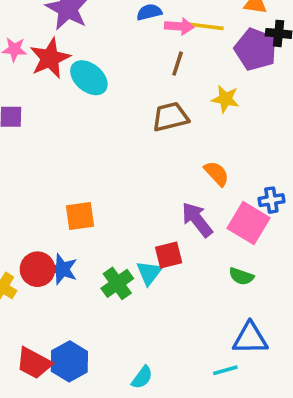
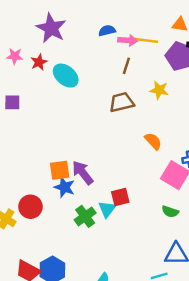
red star: (50, 58) -> (39, 62), size x0.6
purple arrow: (197, 220) -> (83, 173), moved
blue star: (62, 269) -> (64, 187), moved

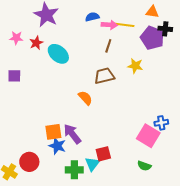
orange semicircle: (153, 141) -> (85, 98), moved
green cross: (85, 216) -> (74, 170), turned 36

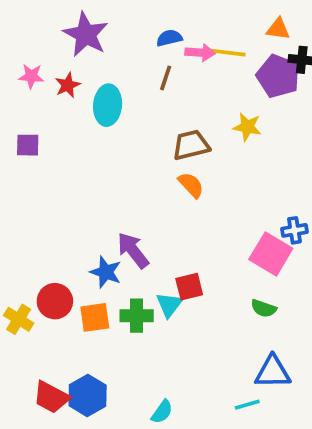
brown line: (108, 46) -> (166, 78), moved
cyan ellipse: (58, 54) -> (108, 105), turned 55
orange semicircle: (85, 98) -> (191, 185), moved
orange square: (53, 132) -> (95, 317), moved

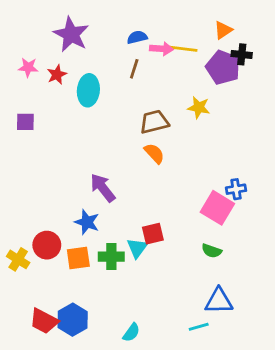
orange triangle: (278, 29) -> (223, 30), turned -42
purple arrow: (133, 250) -> (103, 188), moved

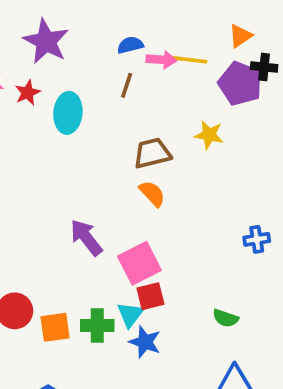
pink square: (217, 208) -> (139, 263), moved, turned 32
blue star: (87, 222) -> (145, 342), moved

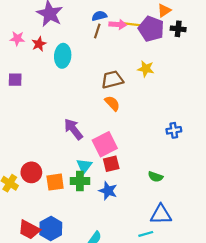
purple pentagon: (240, 84) -> (151, 29), moved
brown line: (127, 85) -> (97, 31), moved
cyan triangle: (130, 315) -> (84, 166), moved

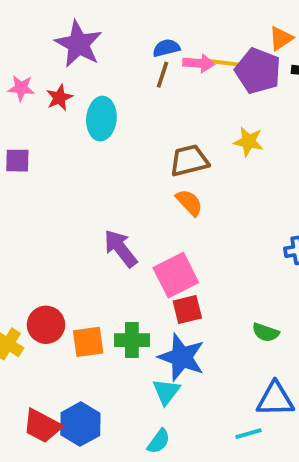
cyan triangle: (84, 166) -> (166, 392), moved
blue star: (108, 191) -> (182, 357), size x1.4

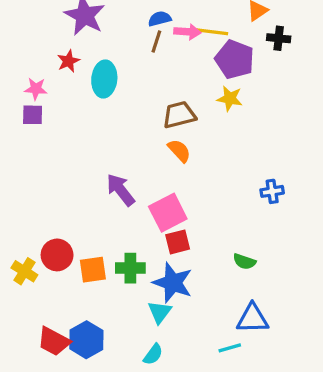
purple pentagon: (258, 71) -> (235, 59), moved
pink star: (21, 88) -> (36, 89), moved

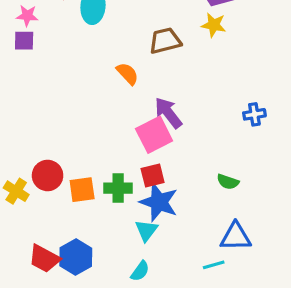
orange semicircle: (179, 151) -> (127, 74), moved
purple arrow: (121, 190) -> (168, 113), moved
red square: (178, 242) -> (153, 175), moved

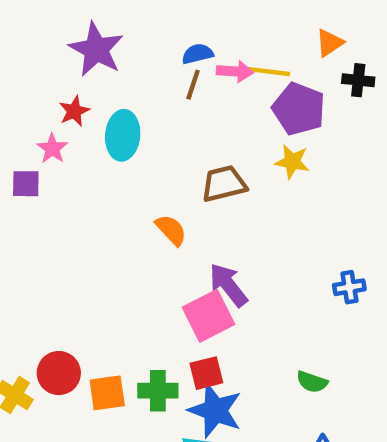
pink star: (27, 16) -> (52, 148), moved, turned 30

